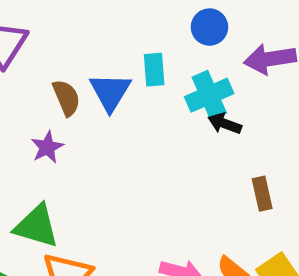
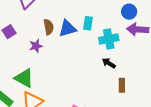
blue circle: (209, 27) -> (129, 12), moved
blue triangle: (110, 92) -> (67, 29), turned 30
black arrow: (225, 124) -> (109, 63), moved

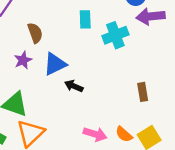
blue triangle: (67, 29) -> (55, 64), moved
black arrow: (109, 63) -> (74, 86), moved

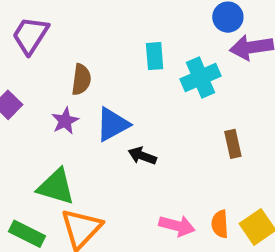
brown semicircle: (35, 33) -> (81, 80), turned 30
brown rectangle: (143, 92) -> (233, 144), moved
orange semicircle: (124, 134) -> (220, 224), turned 48

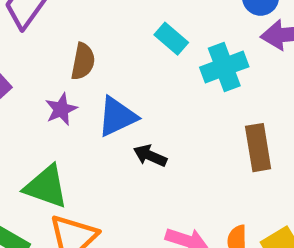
cyan rectangle: (155, 56) -> (171, 39), turned -48
brown rectangle: (233, 144) -> (258, 148), size x1.4

